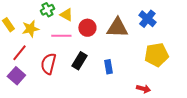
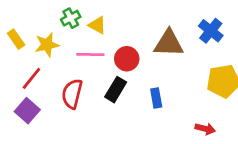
red circle: (87, 28) -> (127, 59), moved

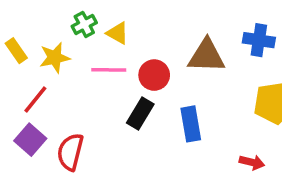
blue cross: (211, 31) -> (259, 40), turned -30
red semicircle: (72, 94) -> (70, 152), moved
blue rectangle: (156, 98) -> (191, 124), size x1.4

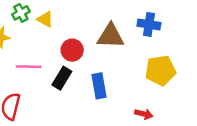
pink line: (109, 70) -> (29, 67), moved

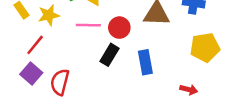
pink line: (29, 67) -> (88, 25), moved

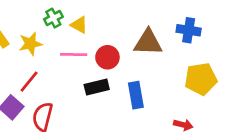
red line: (35, 45) -> (29, 82), moved
black rectangle: (109, 55) -> (97, 87), turned 45

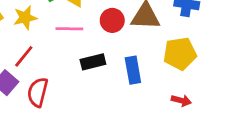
red circle: (107, 57) -> (112, 20), moved
yellow pentagon: (201, 79) -> (180, 54), moved

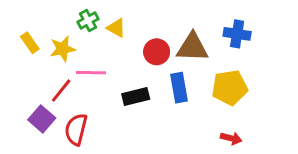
pink line: (69, 29) -> (91, 73), moved
blue rectangle: (133, 70) -> (179, 88), moved

